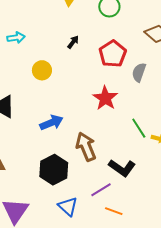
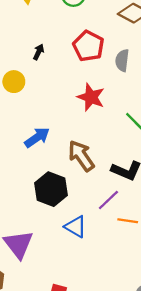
black arrow: (73, 42) -> (39, 52), moved

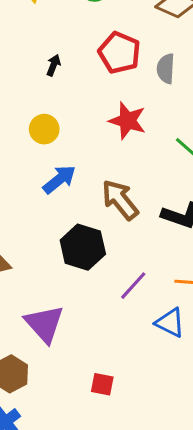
yellow circle: (14, 82) -> (44, 129), moved
purple line: (108, 200) -> (133, 286), moved
blue triangle: (76, 227) -> (170, 323), moved

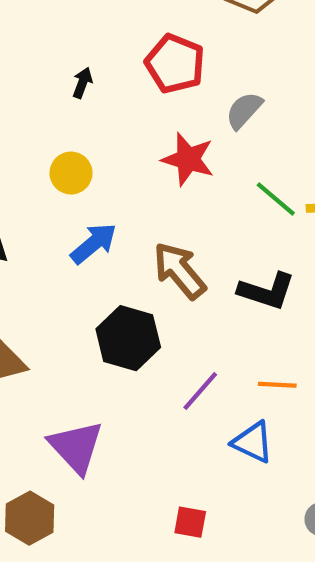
gray semicircle: (166, 69) -> (244, 110), moved, turned 40
red square: (102, 384) -> (190, 522), moved

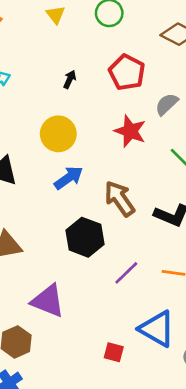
yellow circle: (71, 173) -> (58, 134), size x1.4
blue triangle: (253, 442) -> (157, 329), moved, size x1.4
purple triangle: (76, 447) -> (48, 301), turned -30

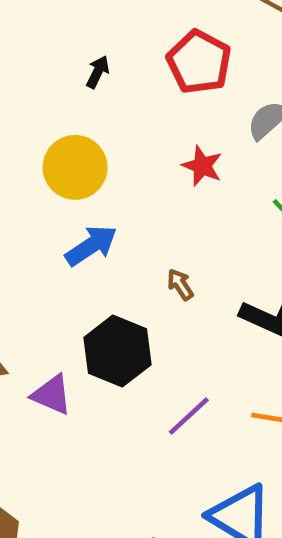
red star: (130, 131) -> (202, 166), size x0.7
brown arrow: (120, 199) -> (180, 284), size x0.5
purple triangle: (48, 301) -> (52, 395), moved, size x0.7

